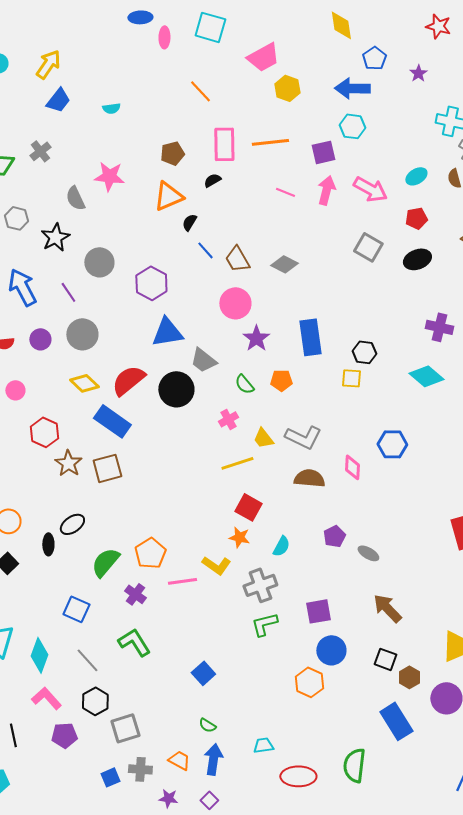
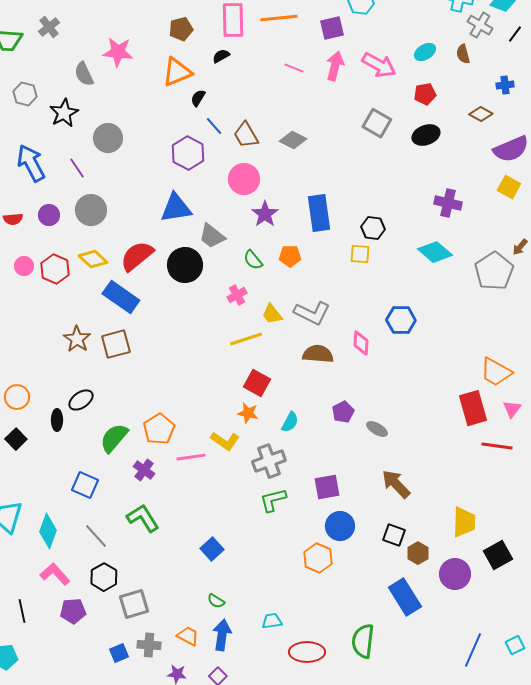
purple hexagon: (151, 283) -> (188, 153), moved
red hexagon: (44, 432) -> (55, 269), moved

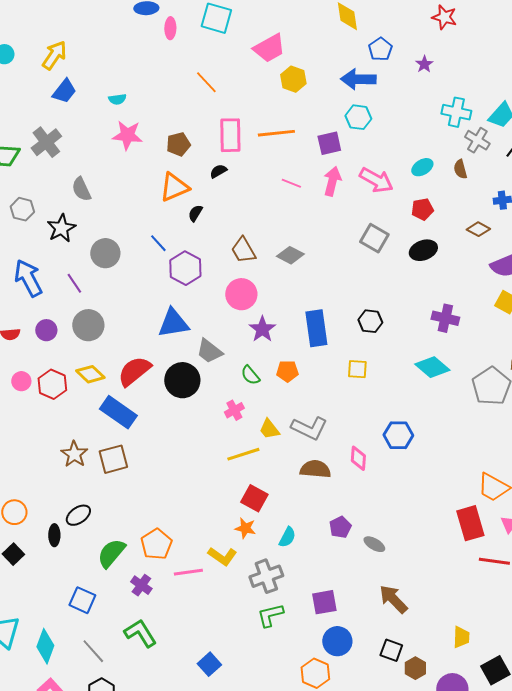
gray cross: (49, 27) -> (46, 142), size x1.4
pink star: (118, 52) -> (127, 135), moved
blue line: (214, 126) -> (158, 243), moved
black hexagon: (373, 228) -> (370, 321), moved
yellow trapezoid: (464, 522) -> (461, 637), size x0.7

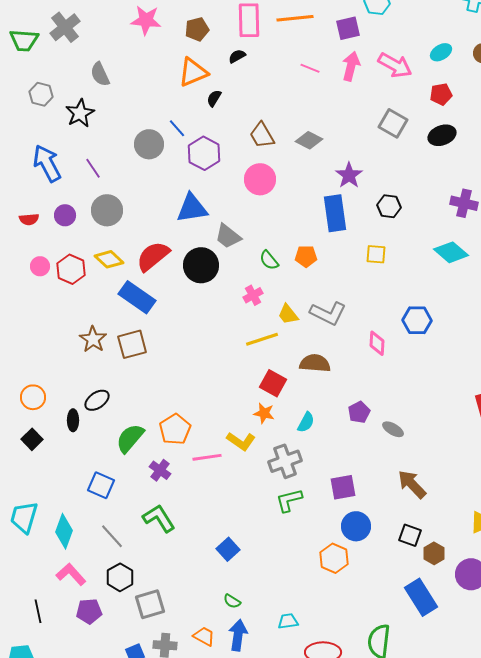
gray circle: (105, 253) -> (149, 144), moved
purple star: (262, 329) -> (349, 175), moved
brown semicircle: (315, 469) -> (315, 363), moved

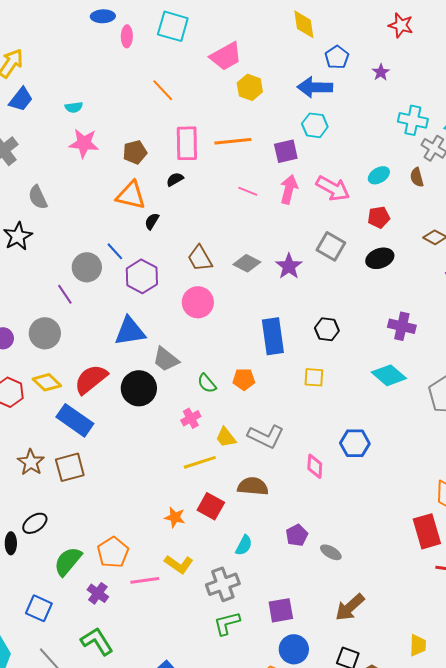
orange triangle: (193, 72) -> (131, 195), turned 36
purple line: (93, 168) -> (65, 294), moved
purple star: (349, 175) -> (289, 266), moved
orange star: (264, 413) -> (175, 517), moved
brown arrow: (412, 484) -> (350, 607), turned -88

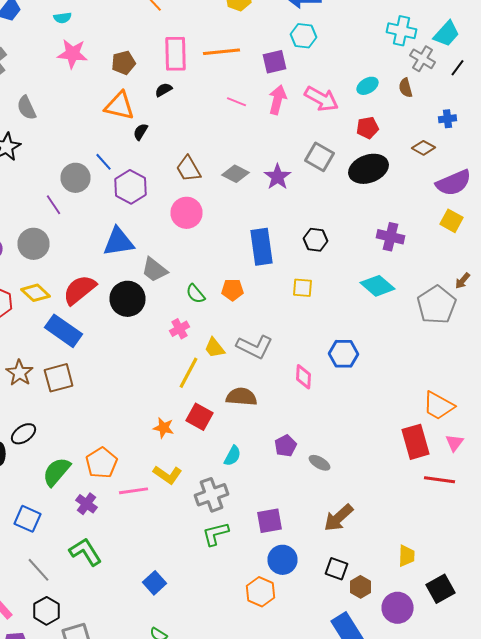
black ellipse: (380, 258) -> (368, 169), size x1.4
yellow line: (200, 462) -> (188, 373), turned -44

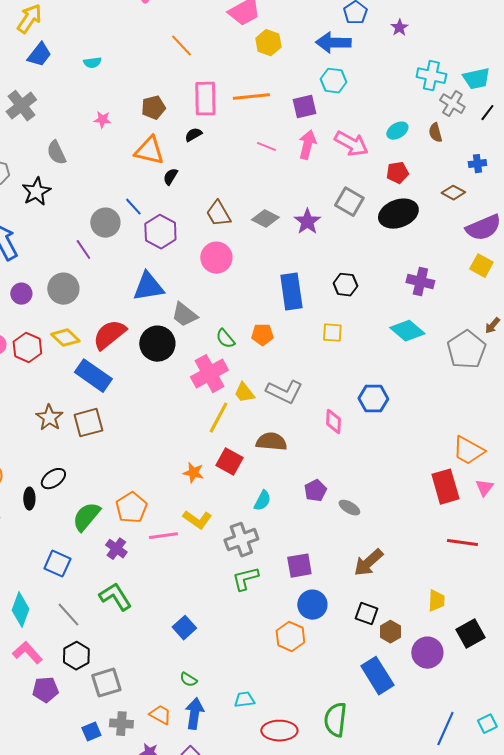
cyan trapezoid: (446, 34) -> (476, 79), turned 36
pink star: (72, 54) -> (102, 120), moved, size x0.6
pink cross: (180, 329) -> (209, 374), size x1.8
red line: (440, 480) -> (462, 543), moved

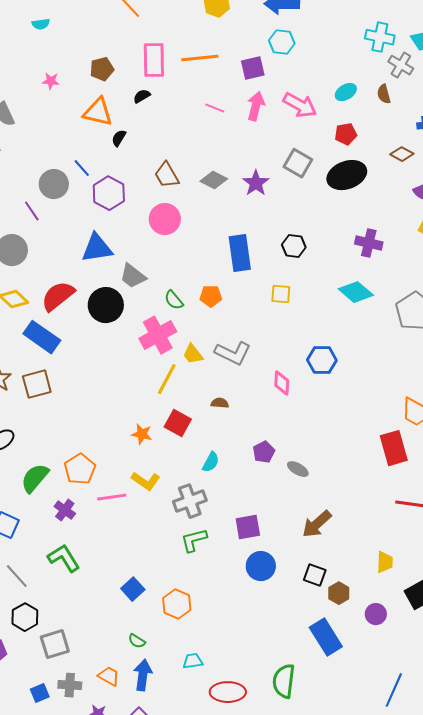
brown semicircle: (271, 442) -> (220, 403), size x0.6
orange hexagon: (290, 637) -> (177, 604), moved
purple circle: (427, 653) -> (376, 614), size x0.7

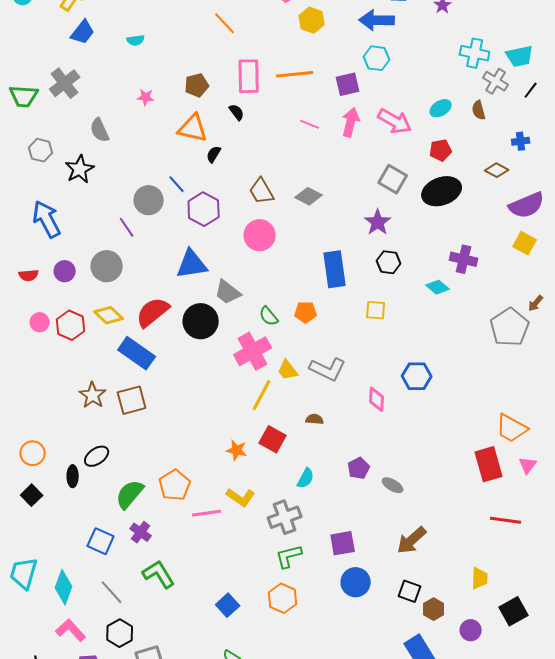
black semicircle: (142, 96) -> (237, 112), turned 84
purple star: (256, 183) -> (378, 222), moved
cyan diamond: (356, 292) -> (438, 287), moved, size x0.7
purple cross: (65, 510) -> (141, 532), moved
orange hexagon: (177, 604) -> (283, 598), moved

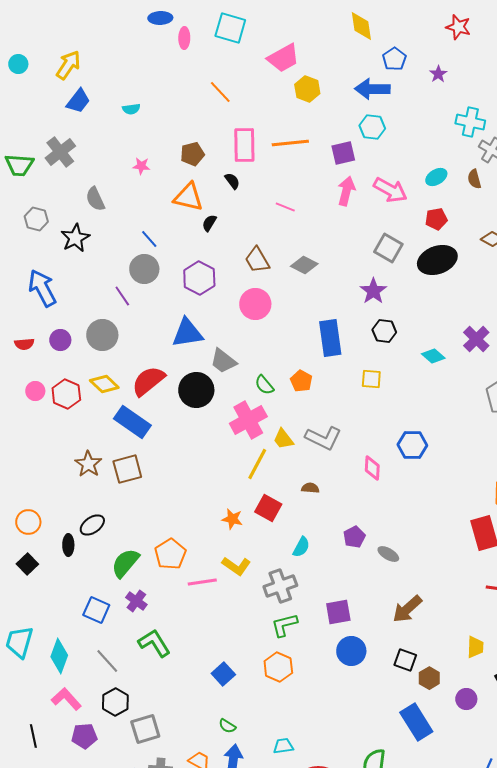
pink line: (310, 124) -> (285, 207), moved
blue line: (177, 184) -> (149, 239), moved
purple cross: (464, 259) -> (476, 339), moved, turned 32
orange pentagon: (306, 312) -> (301, 381), turned 30

